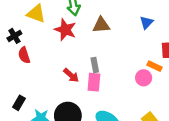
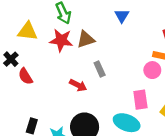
blue triangle: (146, 22) -> (122, 16), moved
brown triangle: (101, 25) -> (86, 39), moved
pink rectangle: (94, 82) -> (140, 100), moved

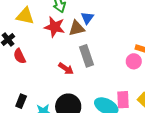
blue triangle: (122, 16) -> (87, 18), moved
gray rectangle: (100, 69) -> (87, 56), size x1.5
pink rectangle: (140, 100) -> (123, 100), moved

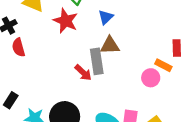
brown triangle: (77, 28) -> (110, 45), moved
red arrow: (66, 69) -> (83, 73), moved

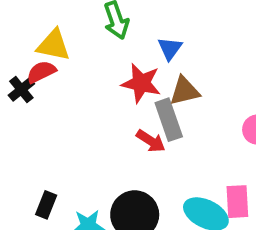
red star: (66, 21) -> (141, 83), moved
red semicircle: (18, 47) -> (41, 72), moved, turned 90

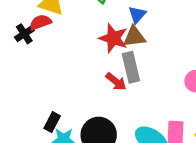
brown triangle: (185, 91) -> (134, 37), moved
black rectangle: (46, 205) -> (52, 122), moved

